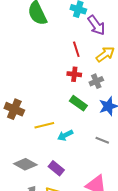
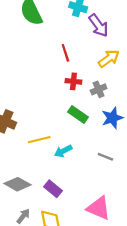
red line: (76, 49) -> (65, 53), moved

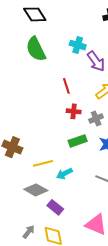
green rectangle: (78, 114) -> (78, 141), turned -54
gray diamond: (17, 184) -> (36, 190), moved

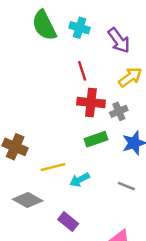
cyan cross: (78, 45) -> (80, 28), moved
red cross: (74, 111) -> (91, 102), size x1.5
gray diamond: (36, 190) -> (28, 200), moved

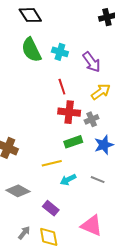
yellow line: (53, 167) -> (52, 163), moved
cyan arrow: (80, 180) -> (68, 180), moved

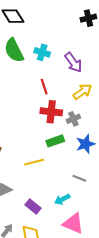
cyan arrow: (68, 180) -> (62, 199), moved

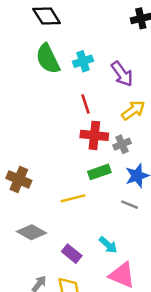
cyan cross: (42, 52) -> (83, 61), turned -35
gray line: (79, 178) -> (130, 205), moved
cyan arrow: (62, 199) -> (108, 245), turned -112

